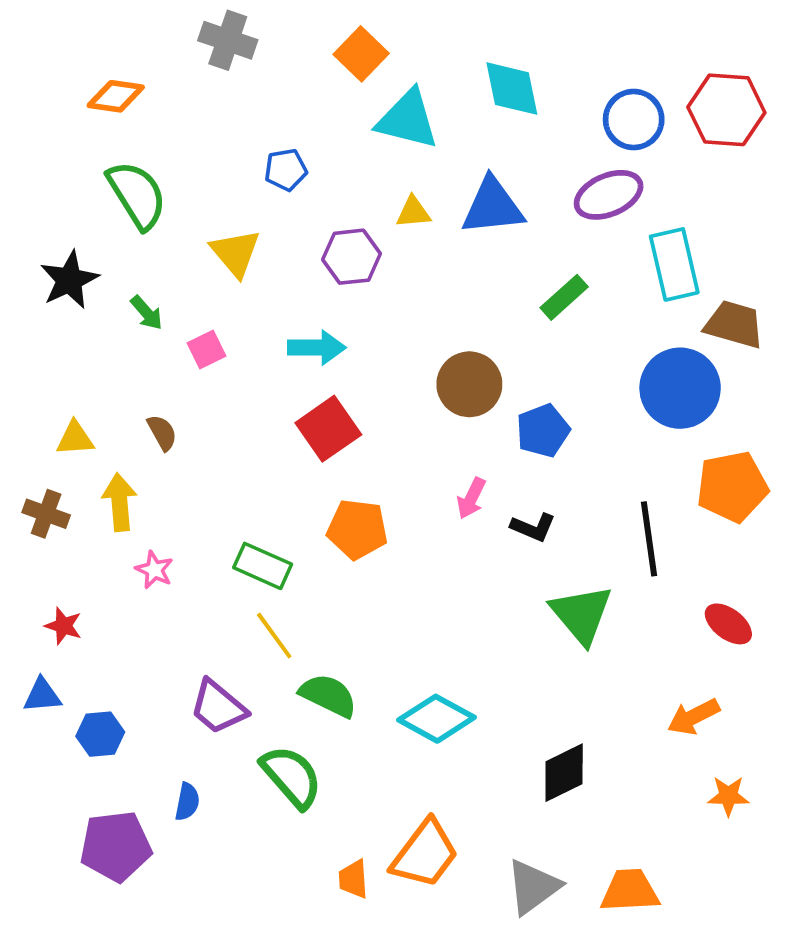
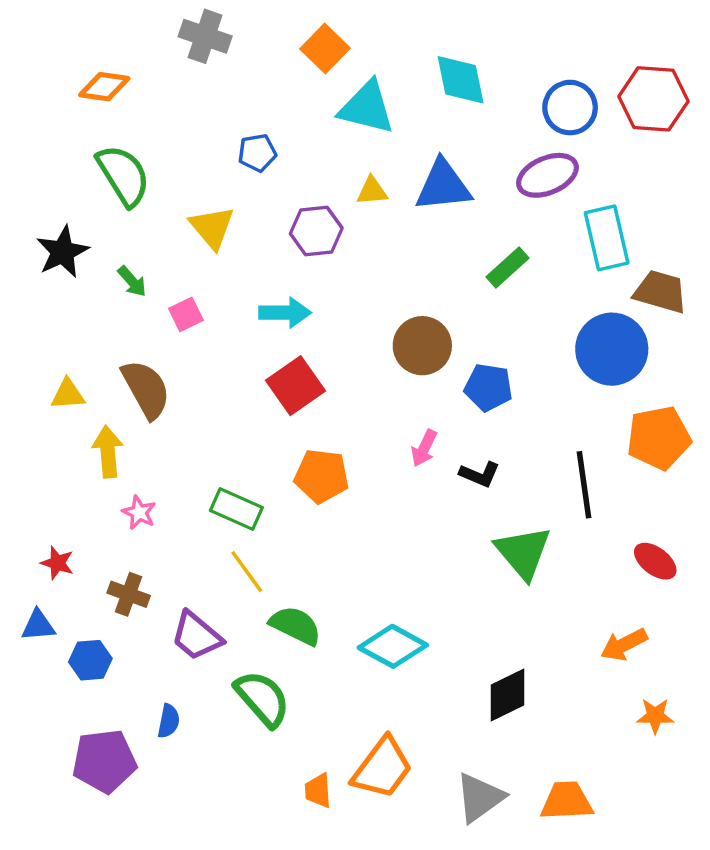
blue pentagon: (543, 431) -> (488, 387), turned 30
brown semicircle: (162, 433) -> (146, 389), size x1.8
brown cross: (46, 514) -> (129, 594), moved

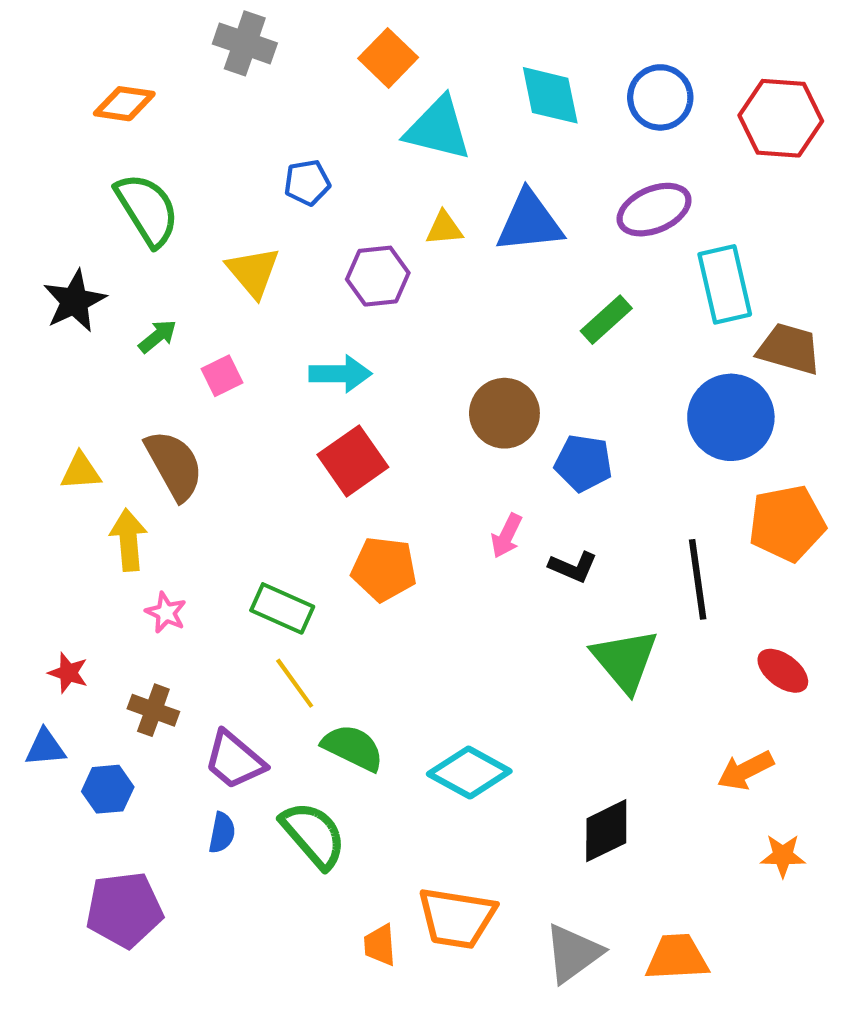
blue circle: (570, 108) -> (660, 97), moved
green arrow: (132, 281) -> (158, 336), turned -88
blue semicircle: (169, 721) -> (222, 833), moved
orange trapezoid: (382, 768) -> (457, 918), turned 62

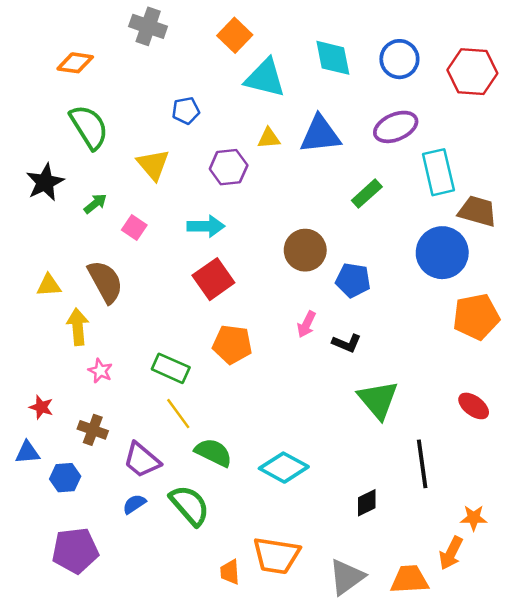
pink square: (222, 376) -> (134, 227), turned -30
black line: (698, 579) -> (422, 464), moved
orange arrow: (745, 770) -> (451, 553), moved, turned -36
black diamond: (606, 831) -> (367, 503), size x0.7
blue semicircle: (222, 833) -> (134, 504), turned -135

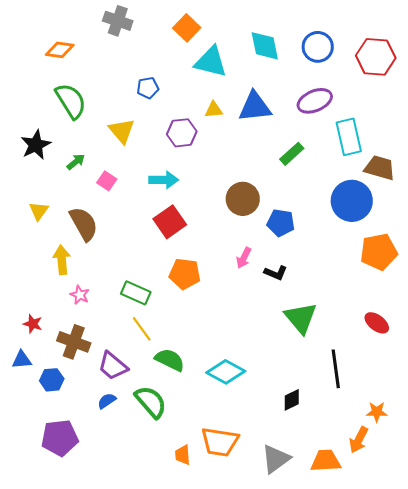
yellow triangle: (49, 285) -> (39, 211), moved, turned -50
brown cross: (93, 430) -> (74, 342), size x1.4

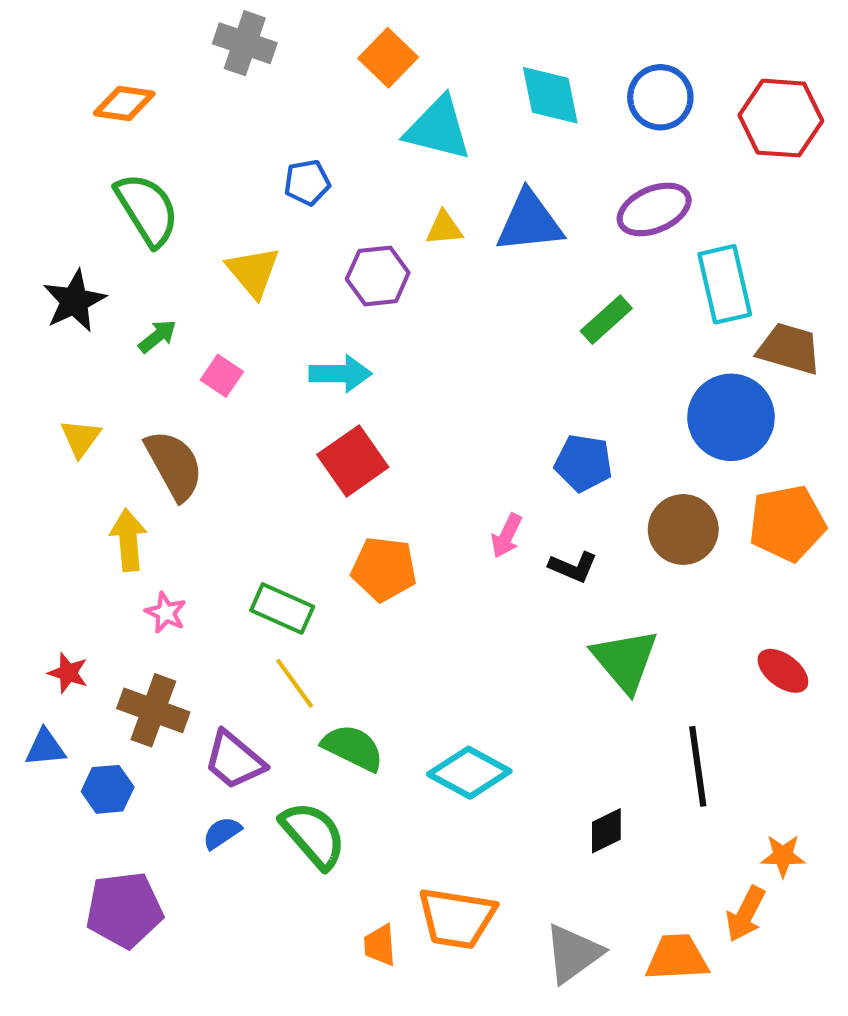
brown circle: (243, 199) -> (683, 530), moved

